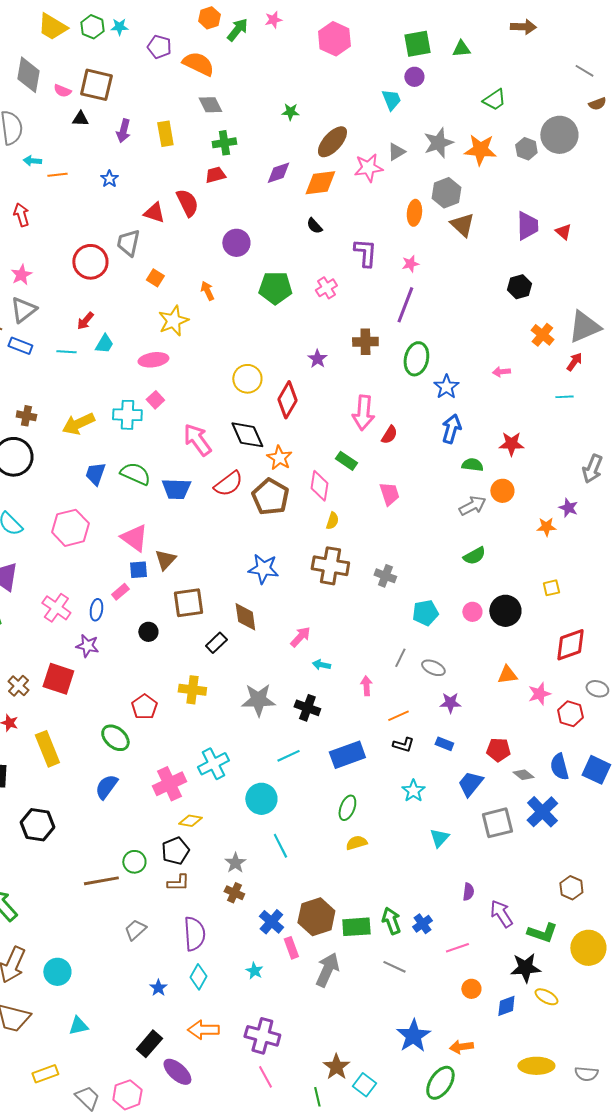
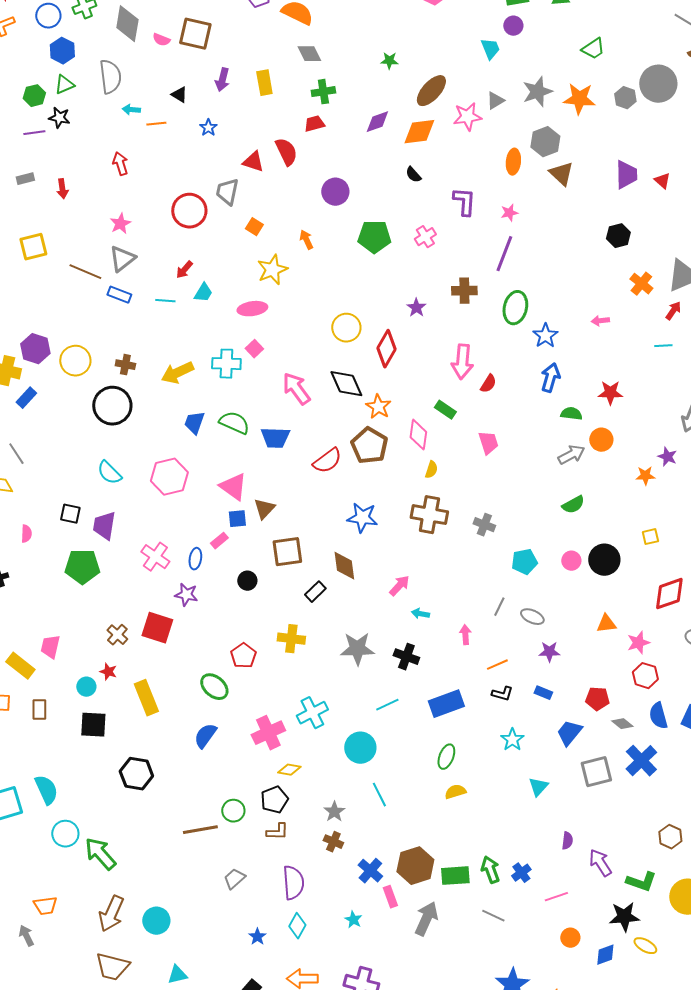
black triangle: (80, 119) -> (179, 95), moved, turned 30
red semicircle: (228, 484) -> (327, 461), moved
red hexagon: (570, 714) -> (645, 676), moved

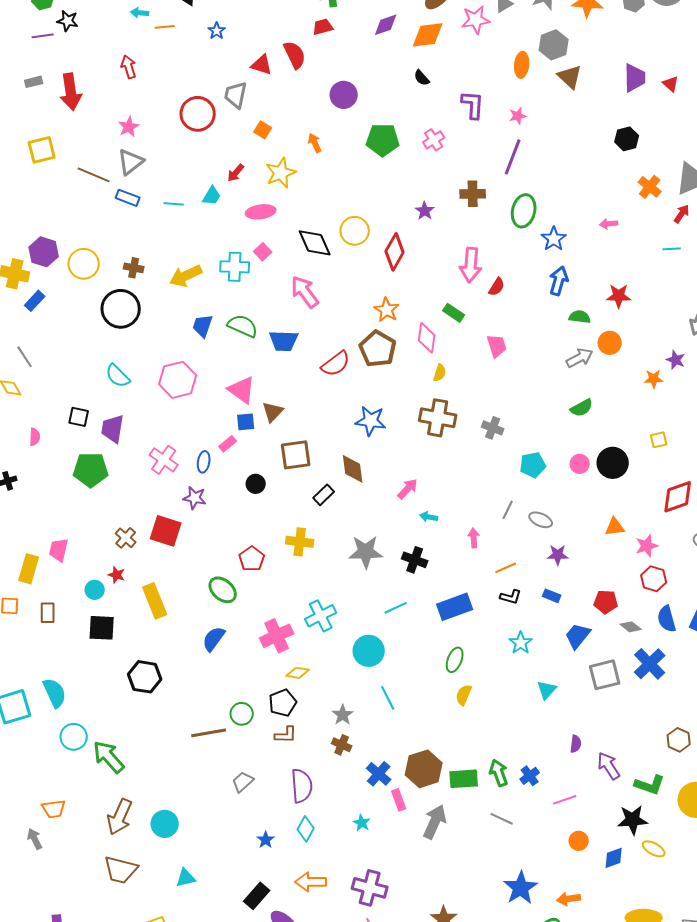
red arrow: (62, 189) -> (71, 92), size x1.8
red arrow: (184, 270) -> (236, 173), moved
black diamond: (346, 384) -> (315, 243), moved
yellow rectangle: (20, 666) -> (29, 569), turned 68
yellow semicircle: (455, 792) -> (464, 695), turned -50

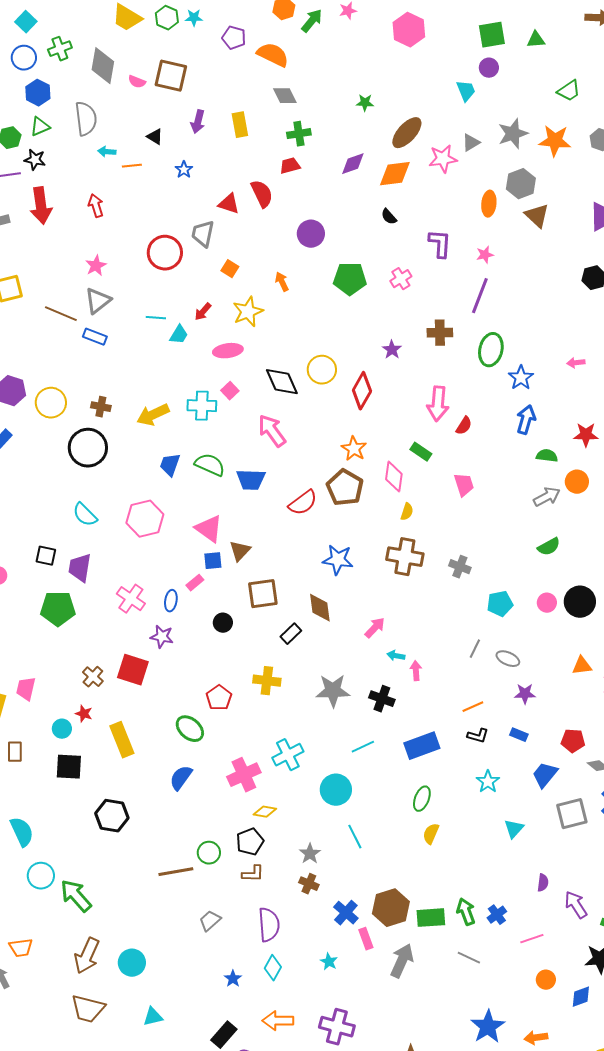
red arrow: (71, 92) -> (41, 206), moved
cyan line: (174, 204) -> (156, 318), moved
pink arrow: (474, 538) -> (416, 671), moved

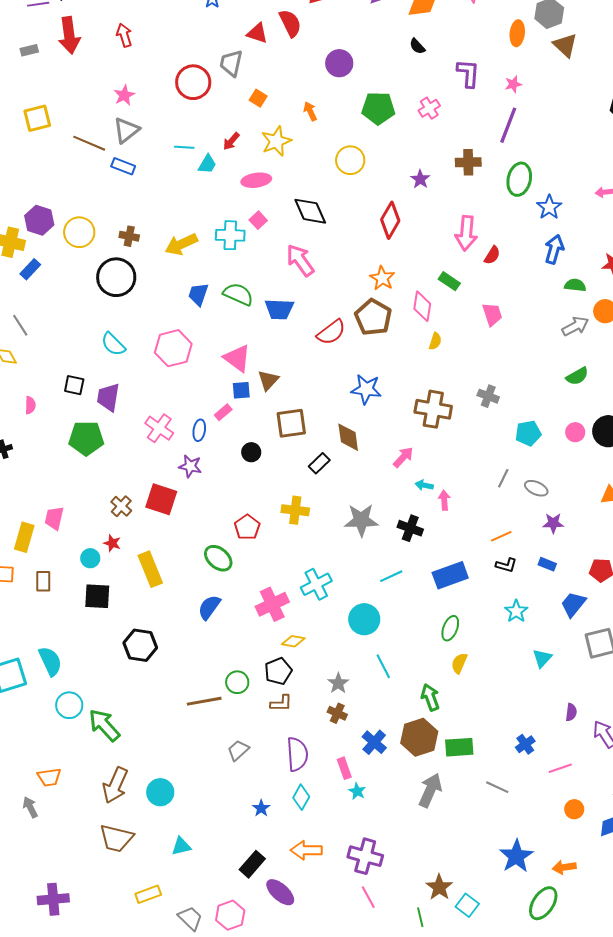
yellow circle: (322, 370) -> (350, 160), moved
brown cross: (405, 557) -> (433, 409), moved
green arrow: (466, 912) -> (430, 697), moved
pink rectangle: (366, 939) -> (344, 768), moved

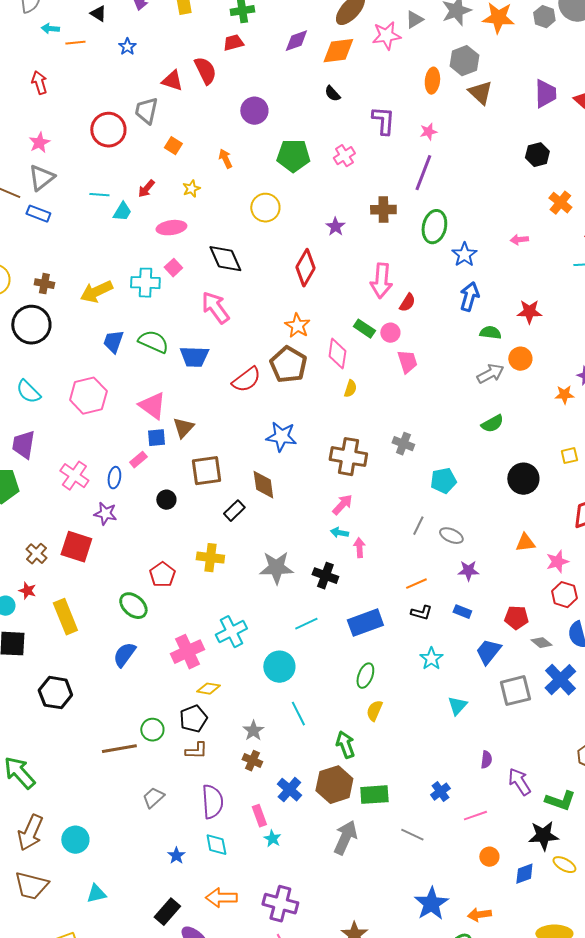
yellow star: (276, 141) -> (191, 189), size x0.6
pink circle: (575, 432) -> (390, 333), moved
pink arrow: (403, 457) -> (342, 505), moved
cyan diamond: (301, 797) -> (216, 845), turned -40

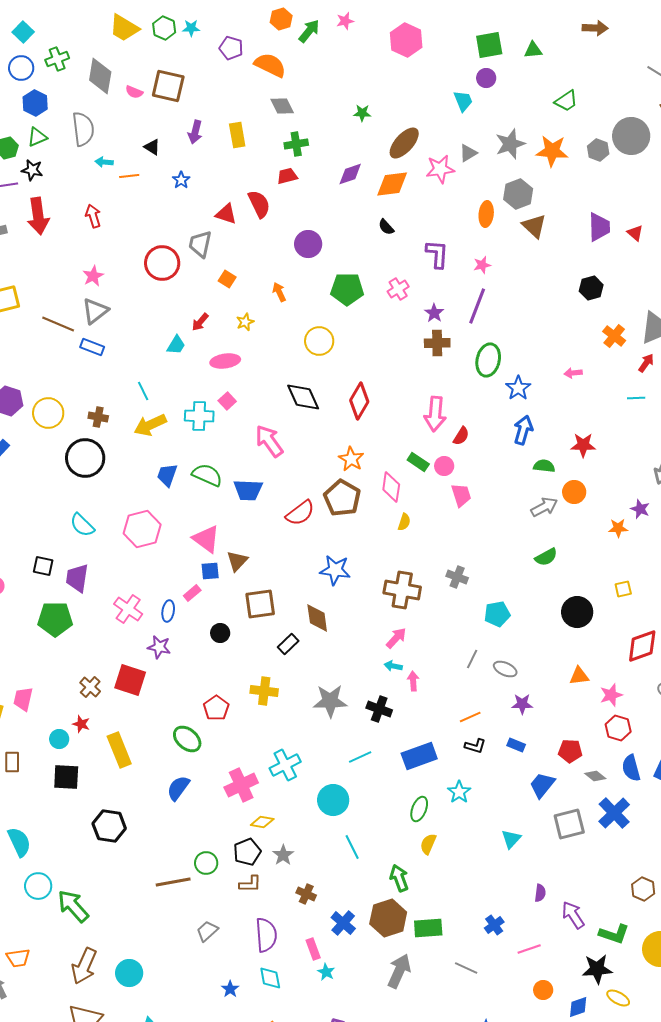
cyan line: (99, 195) -> (143, 391), moved, turned 60
purple star: (335, 227) -> (434, 313), moved
black diamond: (225, 259) -> (303, 397), moved
cyan star: (431, 659) -> (459, 792), moved
gray star: (253, 731) -> (283, 855), moved

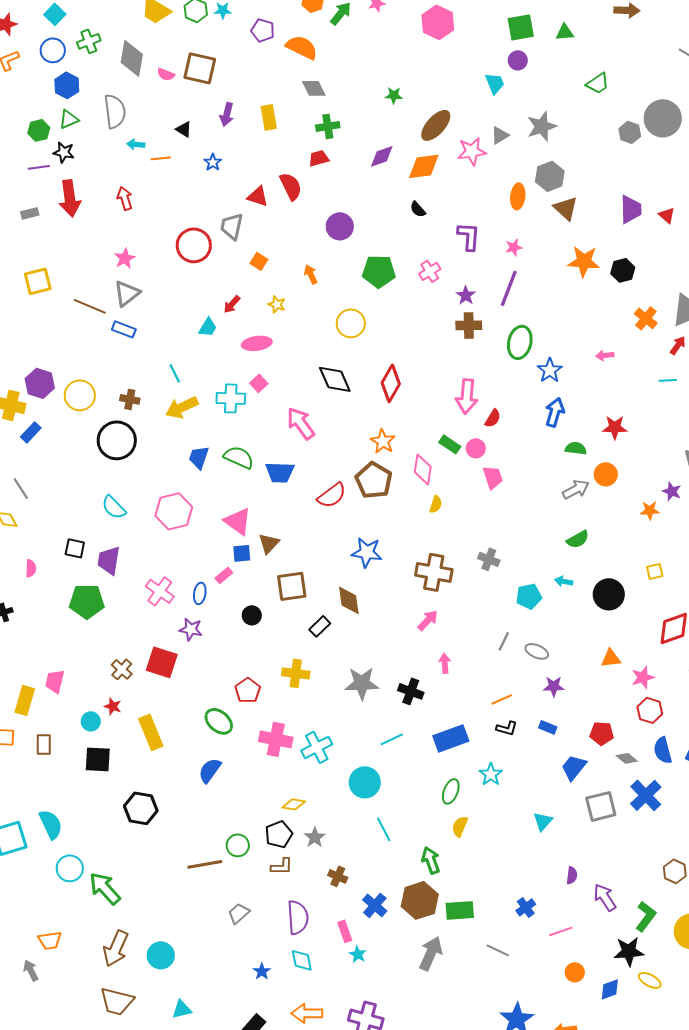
orange star: (552, 151) -> (584, 261), moved
yellow star: (245, 322) -> (277, 304), turned -30
cyan arrow: (393, 666) -> (564, 581), moved
pink cross: (241, 785) -> (276, 739), moved, turned 36
green L-shape: (614, 934) -> (646, 916), turned -72

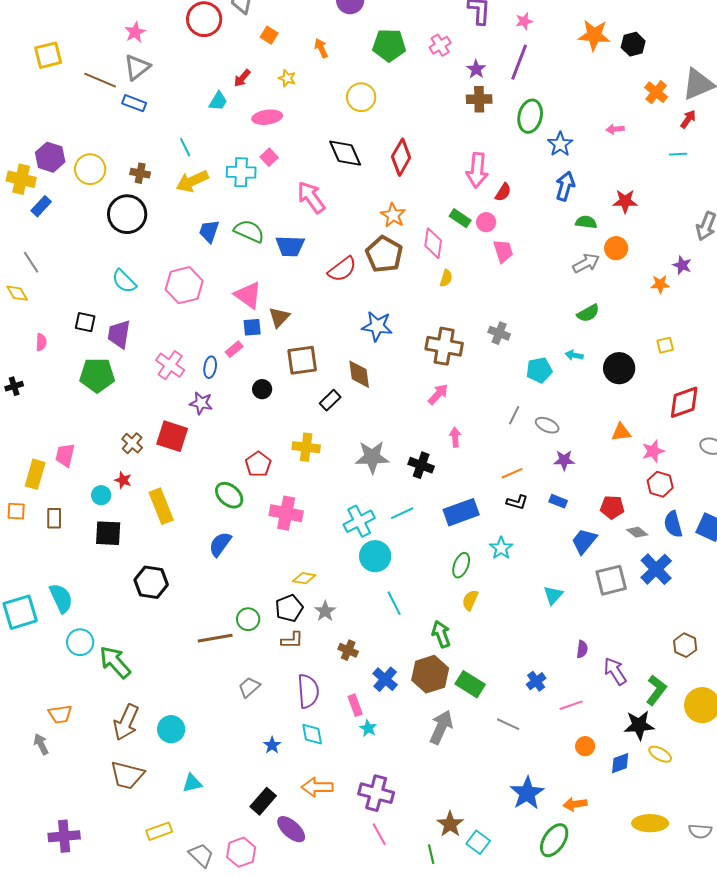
cyan cross: (317, 747) -> (359, 521), moved
green rectangle: (460, 910) -> (470, 684), turned 36

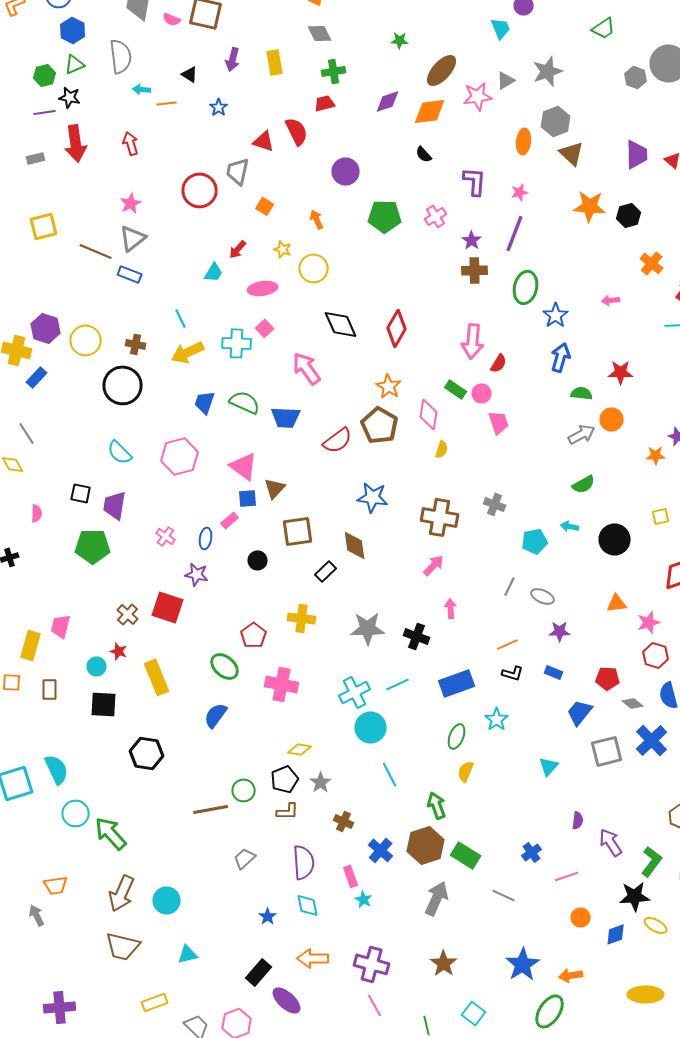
yellow circle: (361, 97) -> (314, 268), moved
pink cross: (170, 365) -> (166, 536), size x0.7
brown star: (450, 824) -> (444, 963), moved

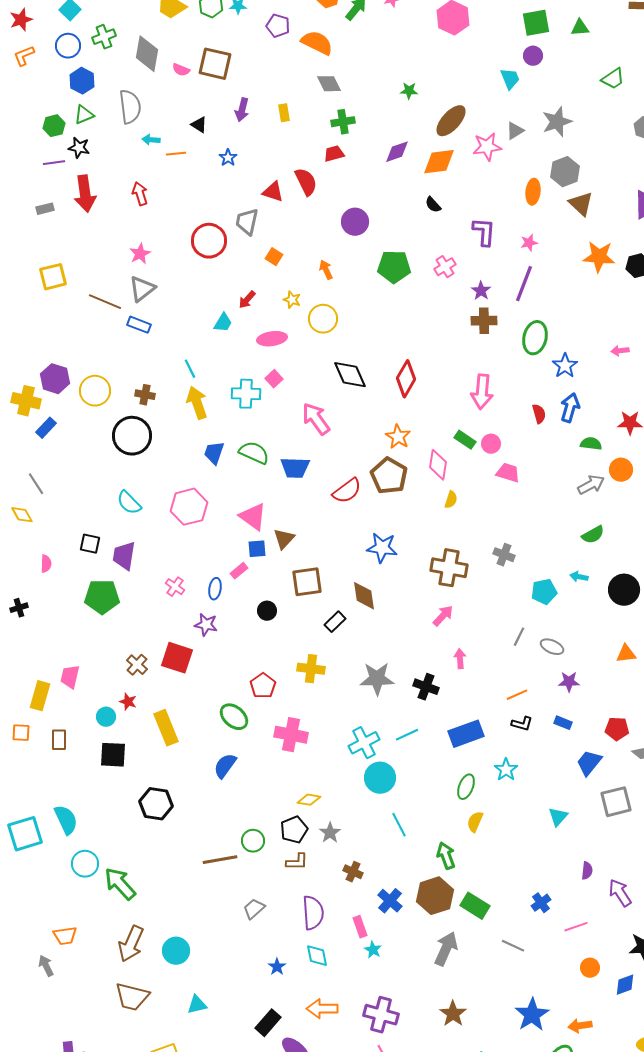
yellow rectangle: (275, 62) -> (284, 113), size x0.7
yellow arrow: (188, 352) -> (197, 403), turned 96
red semicircle: (499, 363) -> (539, 414), moved, turned -48
pink trapezoid: (499, 422) -> (508, 473), turned -55

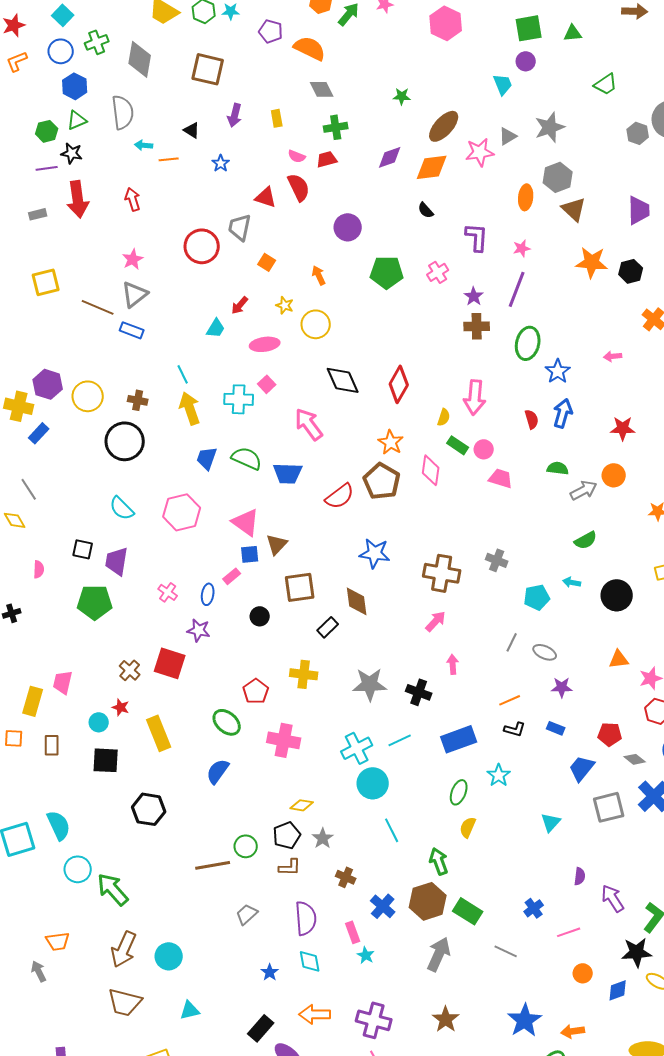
pink semicircle: (181, 70) -> (297, 156), moved
green semicircle: (591, 444) -> (558, 468), moved
yellow semicircle: (451, 500) -> (444, 417), moved

